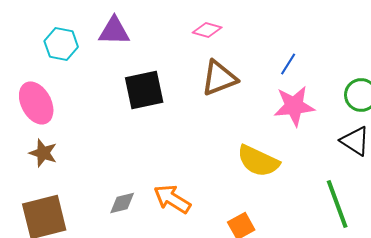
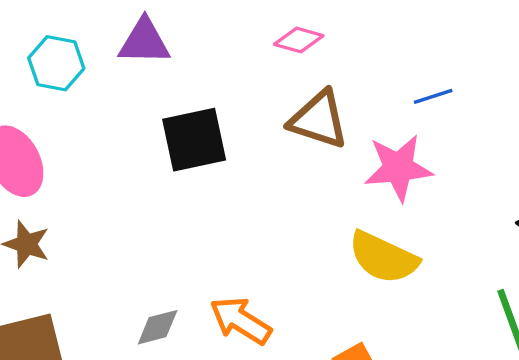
blue line: (288, 64) -> (433, 96), turned 40
brown triangle: (219, 78) -> (319, 120), turned 39
pink star: (294, 106) -> (398, 168), moved

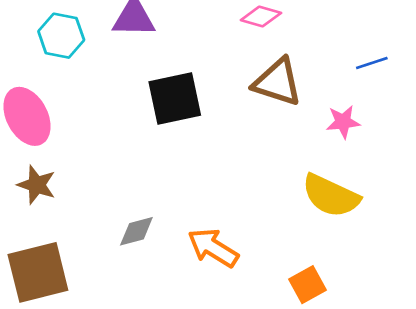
pink star: (398, 168) -> (343, 122), size x0.6
gray diamond: (158, 327) -> (136, 231), moved

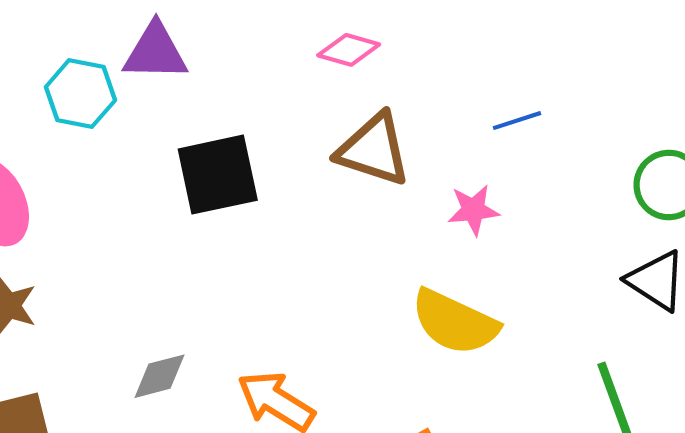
cyan hexagon: (61, 36) -> (80, 94), moved

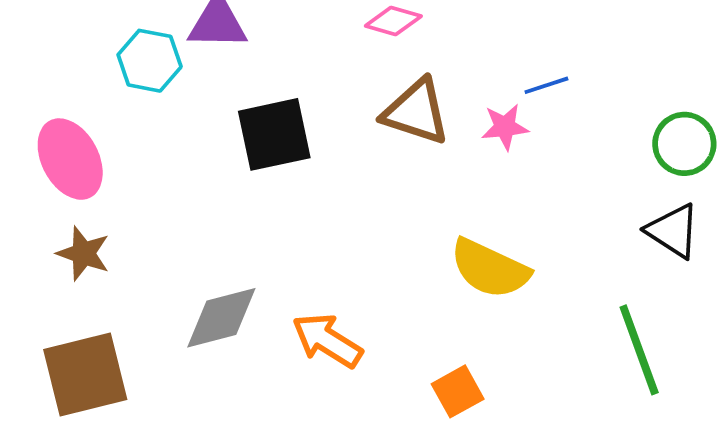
pink star: (473, 210) -> (505, 127), moved
gray diamond: (159, 376) -> (221, 318), size x1.5

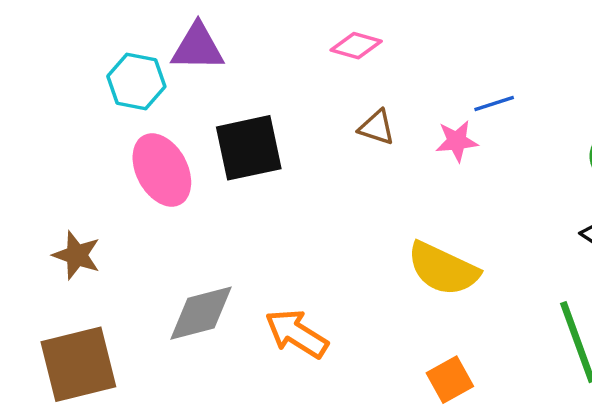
brown triangle: (416, 112) -> (377, 127), size x0.6
pink ellipse: (70, 159) -> (162, 170), moved
orange square: (458, 391) -> (450, 380), moved

